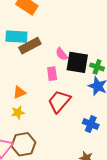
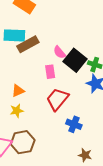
black square: (77, 62) -> (75, 60), turned 30
blue cross: (91, 124) -> (74, 124), moved

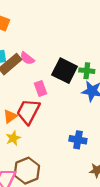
pink semicircle: (59, 52) -> (27, 58), moved
red trapezoid: (57, 99) -> (28, 111), moved

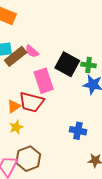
pink rectangle: (40, 89) -> (44, 81), size x1.6
red trapezoid: (28, 111) -> (31, 102), turned -105

